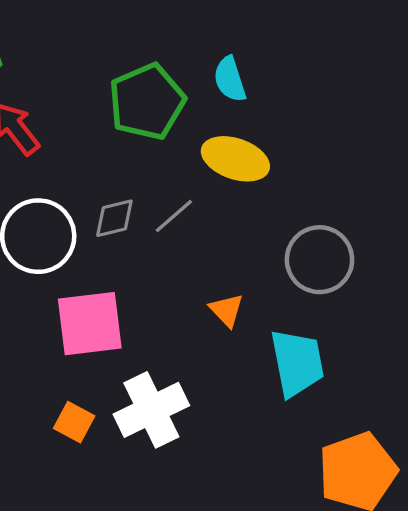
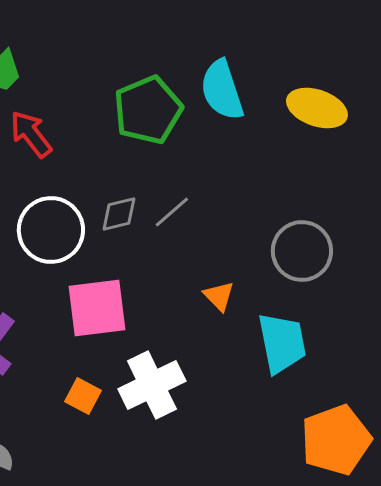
cyan semicircle: (230, 79) -> (222, 90), size x1.5
yellow ellipse: (235, 159) -> (317, 108), moved

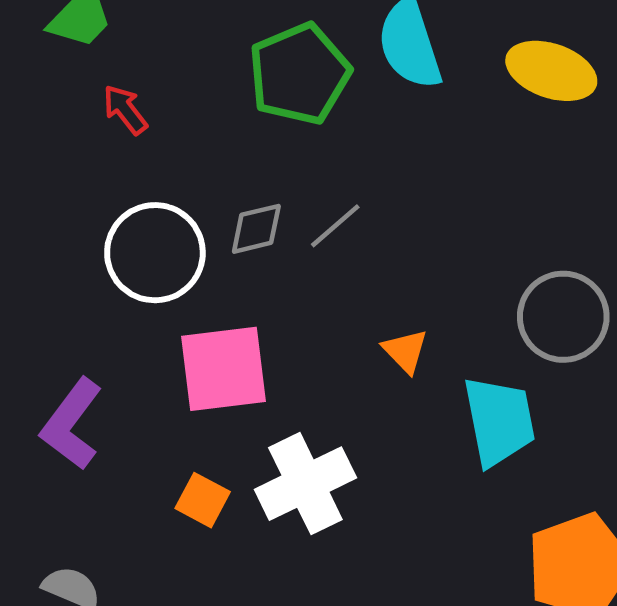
red arrow: (31, 134) -> (125, 110), size x0.7
gray circle: (302, 251) -> (563, 317), moved

